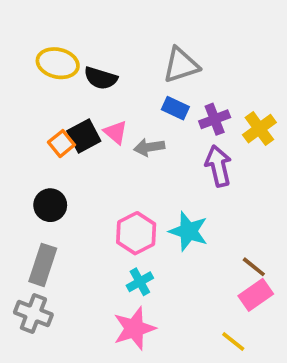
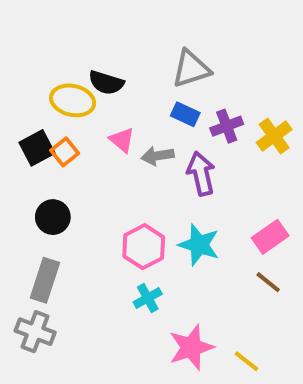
yellow ellipse: (58, 63) -> (73, 100), moved
black square: (84, 136) -> (37, 148), moved
purple arrow: (218, 166) -> (201, 174), moved
pink rectangle: (256, 295) -> (270, 237), moved
pink star: (134, 328) -> (191, 347), moved

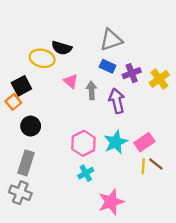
orange square: (65, 152) -> (13, 102), moved
gray arrow: (158, 156) -> (92, 90), turned 96
pink rectangle: (270, 237) -> (144, 142), moved
cyan star: (199, 245) -> (116, 142), turned 30
yellow line: (246, 361) -> (143, 166), moved, turned 56

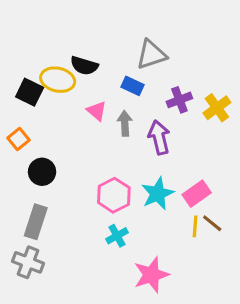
blue rectangle: (108, 66) -> (133, 86), moved
black square: (21, 86) -> (30, 92), moved, turned -36

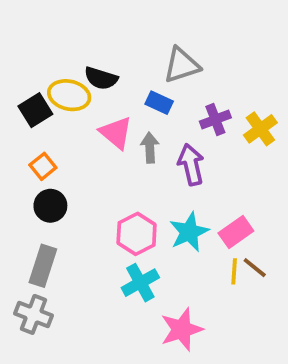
black square: (30, 92) -> (35, 110), turned 32
pink triangle: (97, 111) -> (116, 133), size x1.4
orange square: (19, 139) -> (43, 166), moved
cyan cross: (117, 236) -> (140, 283), size x1.4

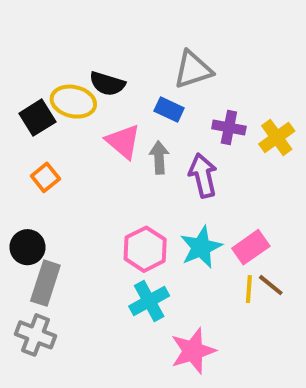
purple cross: (215, 120) -> (229, 128), turned 32
black circle: (50, 206) -> (27, 247), moved

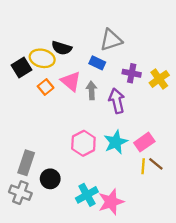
orange square: (45, 177) -> (46, 87), moved
black circle: (27, 247) -> (50, 179), moved
cyan cross: (149, 301) -> (87, 195), moved

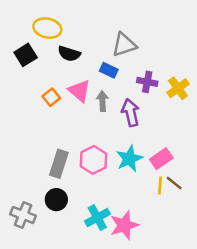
yellow ellipse: (42, 58) -> (47, 28), moved
black square: (21, 67) -> (26, 55), moved
gray rectangle: (26, 163) -> (59, 164), moved

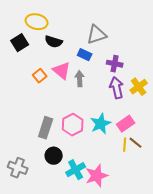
yellow cross: (178, 88) -> (139, 87), moved
purple arrow: (131, 113) -> (117, 88), moved
black circle: (56, 200) -> (54, 156), moved

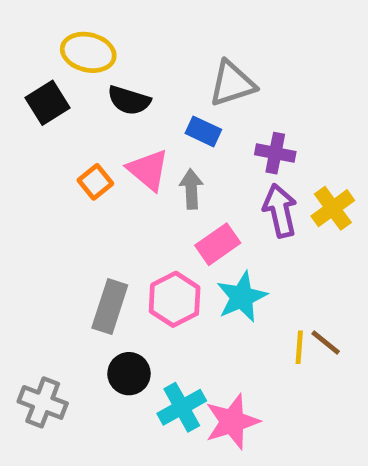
pink rectangle: (126, 124) -> (218, 244), moved

